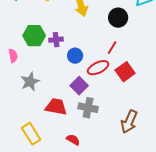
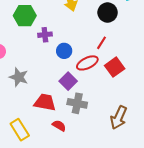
green hexagon: (34, 36) -> (25, 16), moved
gray star: (30, 82) -> (19, 77), turned -30
red semicircle: (73, 140) -> (59, 126), moved

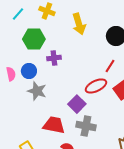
blue circle: (64, 51) -> (29, 71), moved
gray star: (19, 77) -> (37, 91), moved

